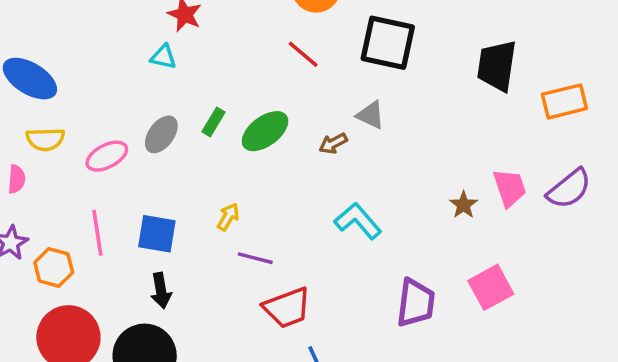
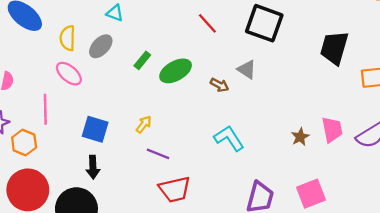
gray ellipse: (161, 134) -> (101, 46), moved
yellow semicircle: (45, 139) -> (68, 38), moved, turned 85
brown arrow: (333, 143) -> (219, 85), turned -132
pink ellipse: (107, 156) -> (69, 74), turned 60
pink line: (97, 233) -> (45, 109), moved

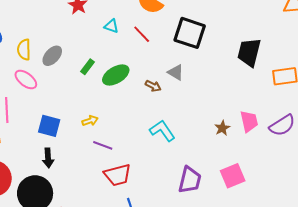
cyan triangle: (115, 13) -> (111, 26), moved
yellow arrow: (144, 124) -> (90, 121), turned 35

